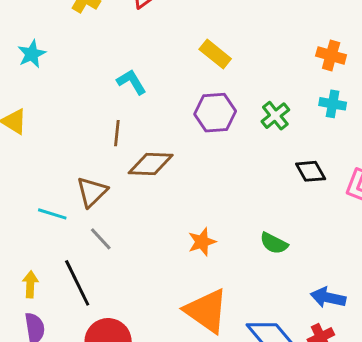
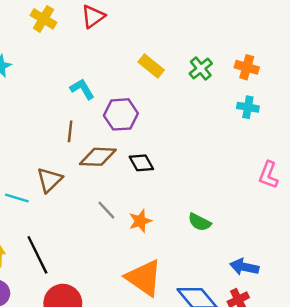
purple hexagon: (215, 113) -> (121, 114), moved
green cross: (275, 116) -> (201, 68), moved
black diamond: (311, 171) -> (141, 163), moved
gray line: (101, 239) -> (106, 210), moved

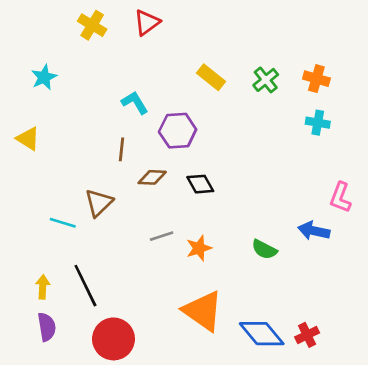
brown diamond: (98, 157) -> (152, 177), size x0.7
gray line: (106, 210) -> (162, 236), turned -65
blue arrow: (244, 267) -> (314, 231), moved

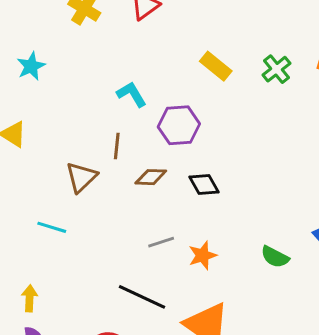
brown triangle: (99, 203) -> (81, 177), moved
black line: (85, 286) -> (142, 297), moved, turned -39

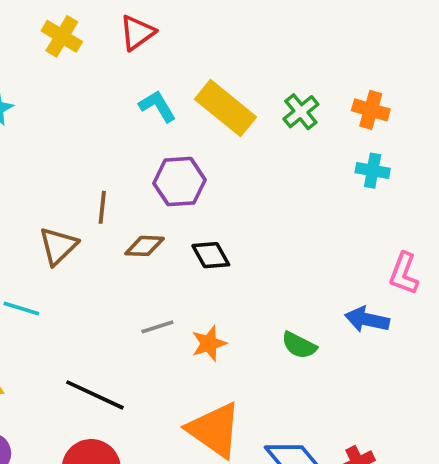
yellow rectangle: (216, 66) -> (225, 108), size x1.5
cyan L-shape: (132, 94) -> (157, 106), moved
black line: (142, 297) -> (95, 395), moved

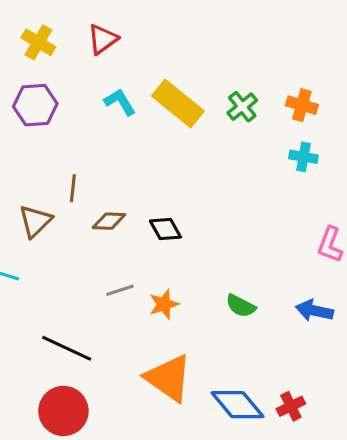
purple hexagon: (179, 182) -> (35, 105), moved
blue arrow: (367, 320) -> (314, 311), moved

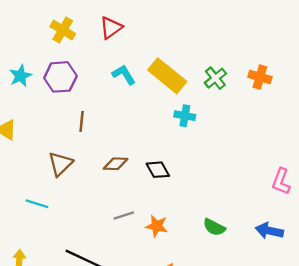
cyan cross: (303, 157) -> (185, 116), moved
brown line: (73, 188) -> (82, 122), moved
orange star: (164, 304) -> (157, 226), turned 30

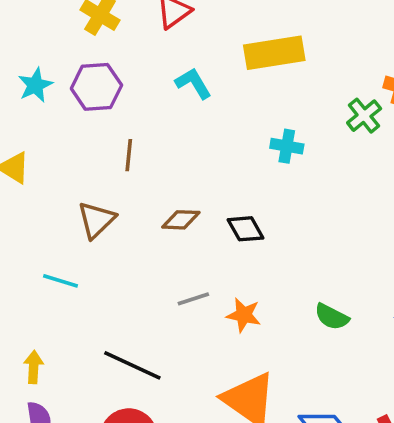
yellow rectangle: (167, 76) -> (274, 53), moved, turned -48
green cross: (215, 78) -> (364, 116), moved

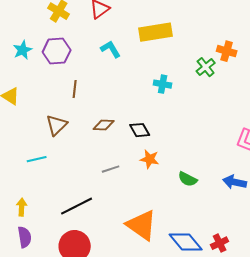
cyan line: (60, 281) -> (37, 159), turned -30
orange star: (244, 315) -> (150, 159), moved
black line: (132, 365) -> (77, 206), turned -52

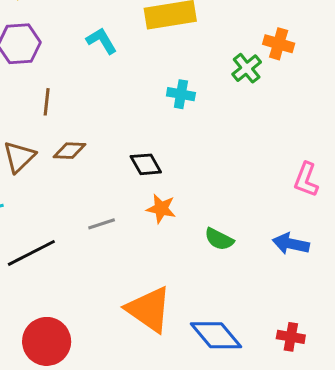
brown diamond: (104, 125) -> (69, 151), moved
black line: (77, 206) -> (31, 253), moved
red cross: (220, 243) -> (291, 337), moved, turned 36

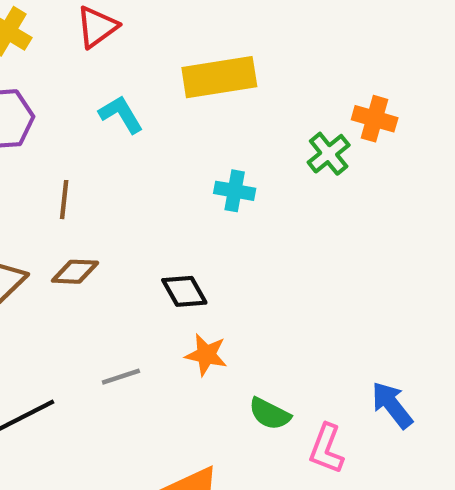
brown line: (47, 102) -> (64, 200), moved
pink L-shape: (306, 180) -> (326, 449), moved
green semicircle: (219, 239) -> (270, 414), moved
blue arrow: (291, 244) -> (392, 405), turned 40

